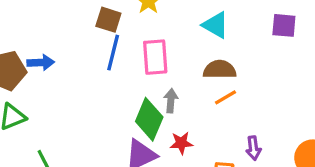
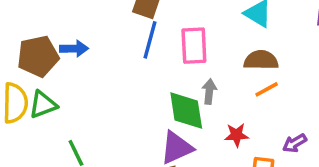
green diamond: (149, 119) -> (186, 111), turned -33
red star: (181, 143) -> (237, 135), moved
purple arrow: (253, 148) -> (295, 143), turned 65

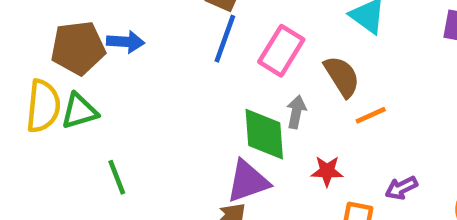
pink rectangle: (194, 46) -> (281, 51), turned 30
brown semicircle: (261, 60) -> (342, 76), moved, turned 52

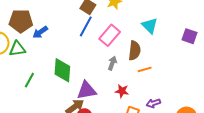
blue arrow: (125, 42) -> (40, 32), moved, turned 133
brown semicircle: (342, 76) -> (135, 51), turned 30
green diamond: (264, 134) -> (62, 70), moved
green line: (117, 177) -> (29, 80), turned 42

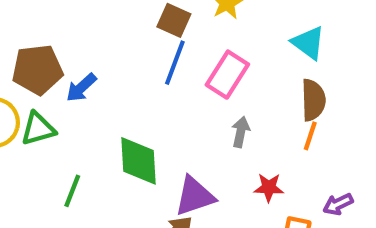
brown semicircle: (135, 51) -> (313, 100), moved
orange line: (145, 69) -> (310, 136), turned -48

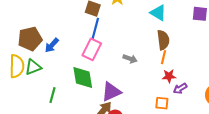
pink rectangle: (227, 75) -> (92, 49), moved
gray arrow: (241, 132) -> (130, 59), turned 104
red star: (269, 188) -> (169, 76), moved

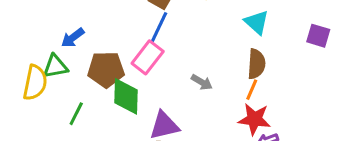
brown pentagon: (30, 39) -> (106, 69), moved
blue arrow: (52, 45) -> (73, 38), moved
yellow semicircle: (17, 66) -> (35, 83), moved
red star: (169, 76) -> (254, 119), size x1.5

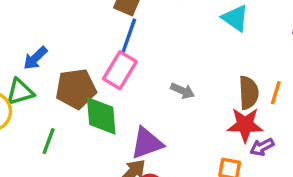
brown semicircle: (256, 64) -> (249, 93), moved
orange line: (252, 90) -> (276, 93), moved

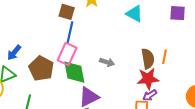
brown pentagon: (76, 89) -> (41, 68), turned -30
green diamond: (101, 116) -> (74, 72), moved
purple arrow: (262, 147) -> (150, 95), moved

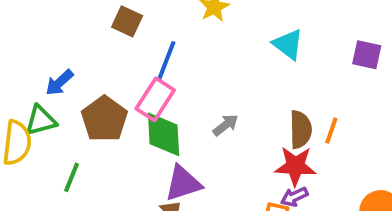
brown square: (67, 12) -> (127, 21), moved
gray arrow: (107, 62) -> (226, 125), turned -64

